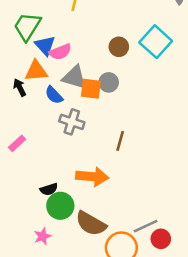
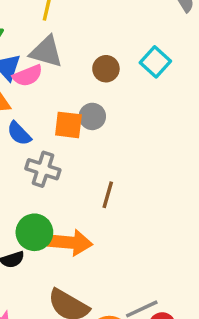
cyan square: (156, 42) -> (155, 62), size x0.7
gray triangle: (74, 77) -> (46, 52), moved
green circle: (60, 206) -> (34, 232), moved

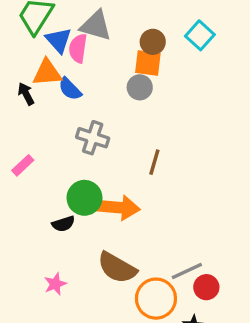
pink semicircle: (28, 76) -> (78, 48), turned 120
orange square: (68, 125) -> (148, 63), moved
blue semicircle: (19, 133) -> (70, 89), moved

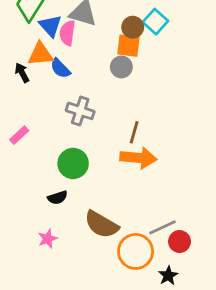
cyan square: (200, 35) -> (155, 22), moved
orange arrow: (119, 208) -> (138, 158), moved
black semicircle: (63, 224) -> (57, 198), moved

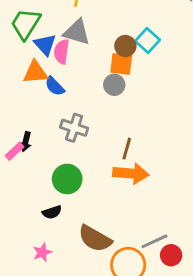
black arrow: (22, 73) -> (26, 142), moved, turned -138

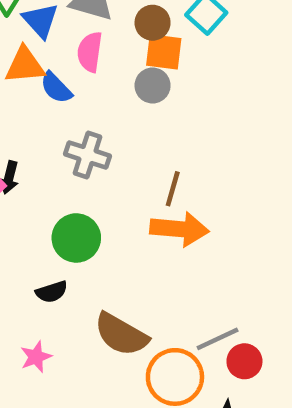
brown circle: (125, 46) -> (153, 23), moved
pink semicircle: (62, 52) -> (90, 52), moved

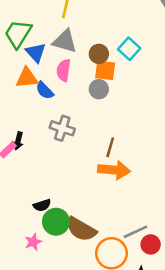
green circle: (76, 238) -> (56, 222), moved

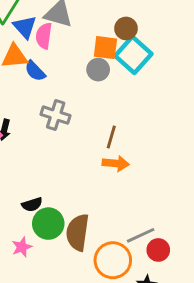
cyan square: (129, 49) -> (133, 55), moved, size x1.4
brown circle: (99, 54) -> (126, 28), moved
pink semicircle: (64, 70) -> (44, 36), moved
orange arrow: (114, 170) -> (116, 163), size x0.7
brown semicircle: (81, 229) -> (78, 232), turned 68

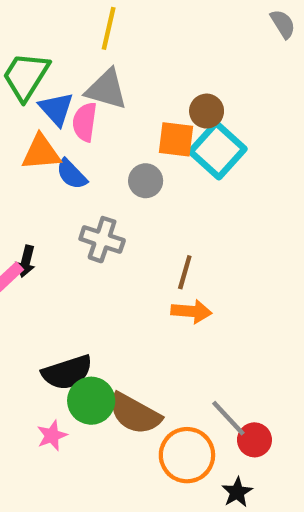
gray circle: (98, 70) -> (146, 181), moved
black semicircle: (32, 205) -> (67, 372), size x1.6
brown semicircle: (78, 232) -> (135, 414), turned -69
gray line: (141, 235) -> (228, 418), turned 72

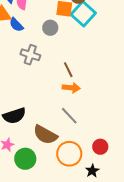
brown line: (185, 272) -> (68, 70), turned -42
green circle: (91, 401) -> (25, 159), moved
gray line: (228, 418) -> (69, 116), moved

